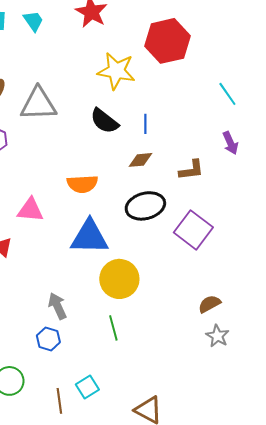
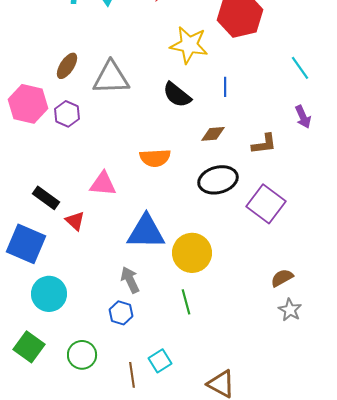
blue line: (145, 124) -> (225, 87), moved
blue triangle: (89, 237) -> (146, 232), moved

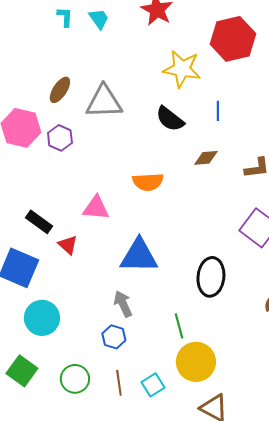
black ellipse: (218, 180) -> (211, 277), moved, turned -69
yellow circle: (192, 253) -> (196, 362), moved
brown line: (132, 375) -> (119, 383), moved

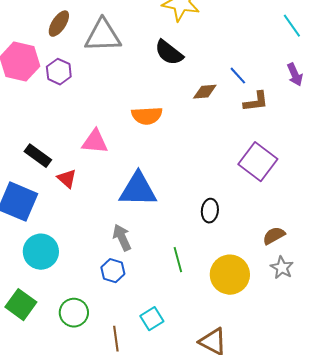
blue line: (218, 111) -> (238, 76), moved, turned -42
black ellipse: (211, 277) -> (210, 211), size x0.6
yellow circle: (196, 362) -> (230, 275), moved
brown line: (119, 383) -> (116, 339), moved

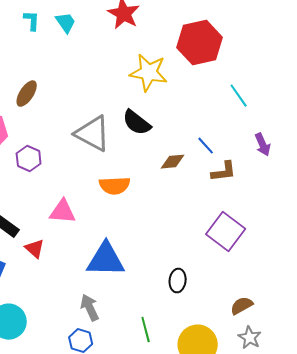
cyan line: (292, 26) -> (239, 96), moved
gray triangle: (103, 36) -> (93, 134), moved, turned 30
purple hexagon: (59, 72) -> (29, 159), moved

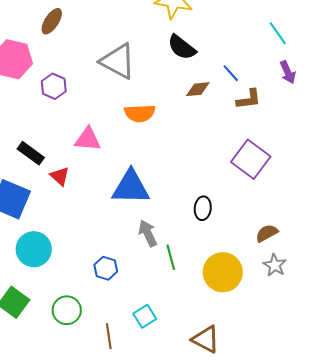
cyan line: (239, 96) -> (278, 33), moved
black semicircle: (137, 123) -> (182, 47), moved
gray arrow: (90, 308) -> (148, 233), moved

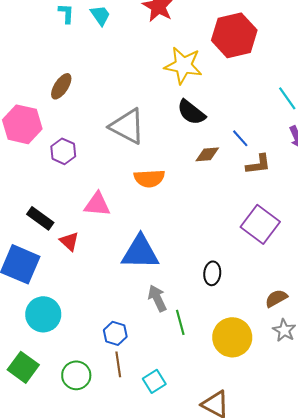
brown line: (109, 336) -> (118, 364), moved

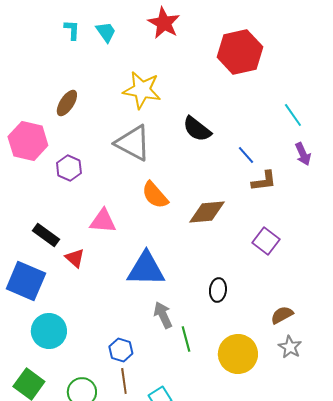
yellow star: (183, 65) -> (142, 90), moved
brown diamond: (207, 154) -> (207, 212), moved, size x1.5
orange semicircle: (149, 178) -> (155, 195), turned 52
purple square: (260, 224) -> (266, 241), size x0.7

